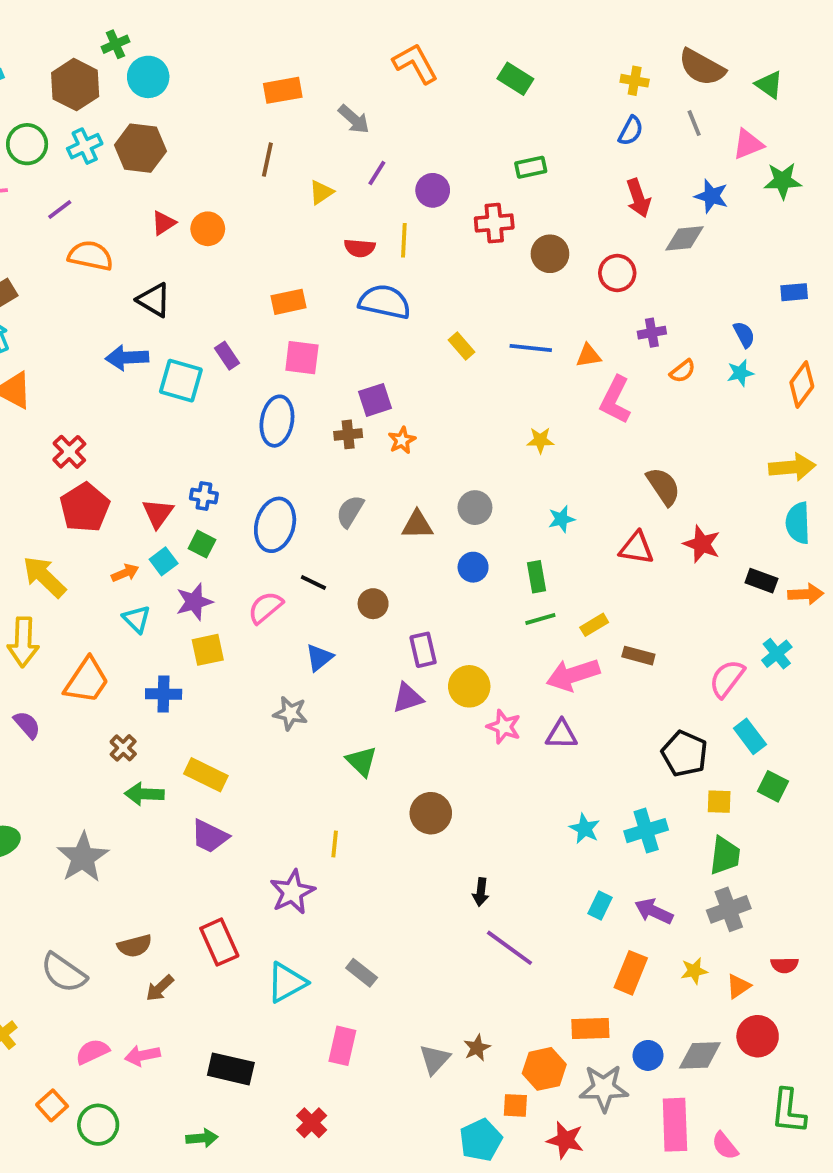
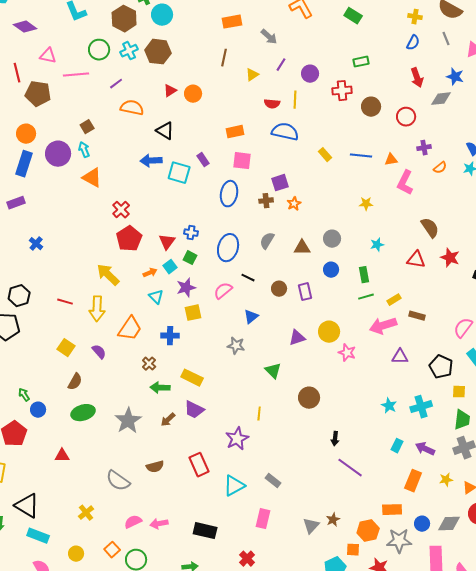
purple rectangle: (423, 650) -> (305, 292), moved
purple triangle: (561, 734) -> (400, 357), moved
brown arrow: (160, 988) -> (168, 420), moved

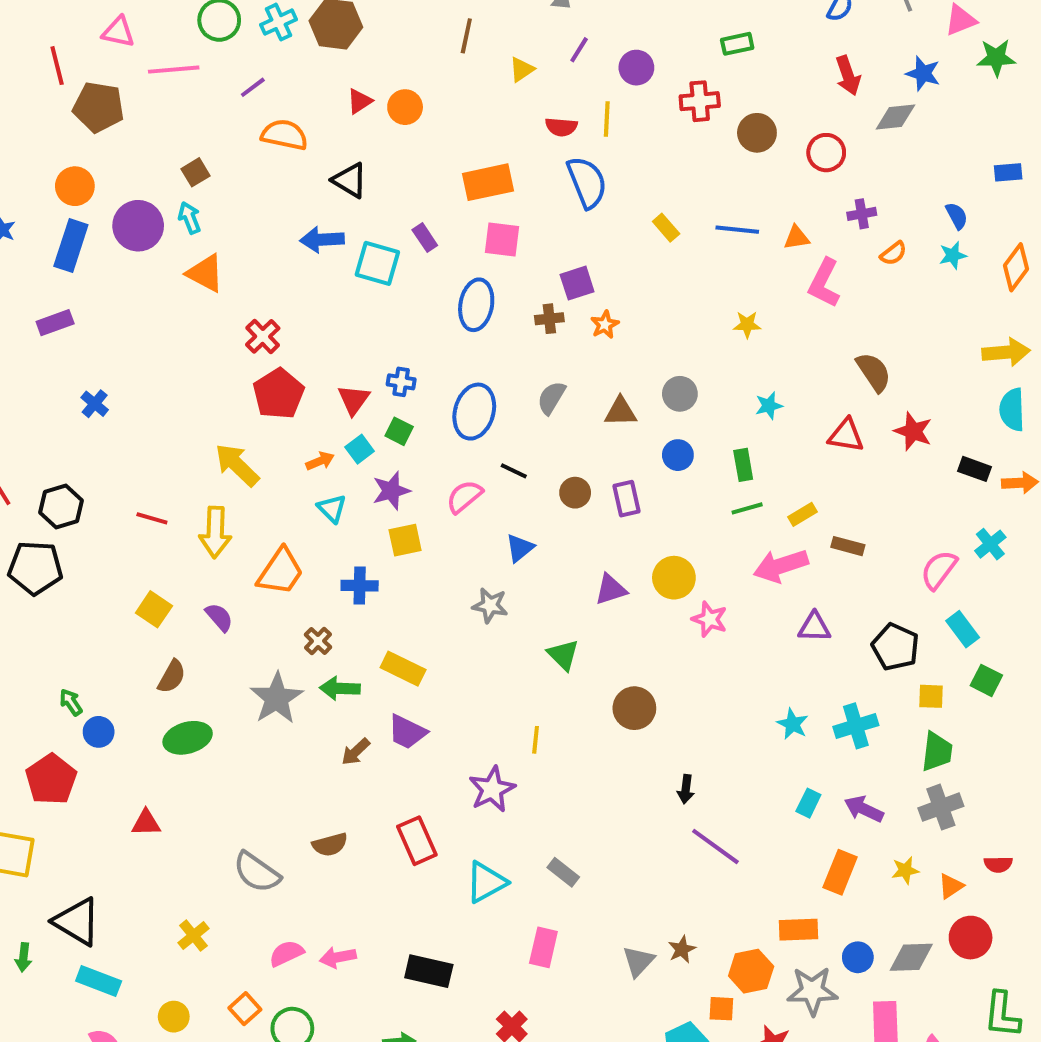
orange rectangle: (235, 132) -> (488, 182), size x1.4
blue semicircle: (285, 132) -> (587, 182), turned 56
gray star: (128, 421) -> (277, 698), moved

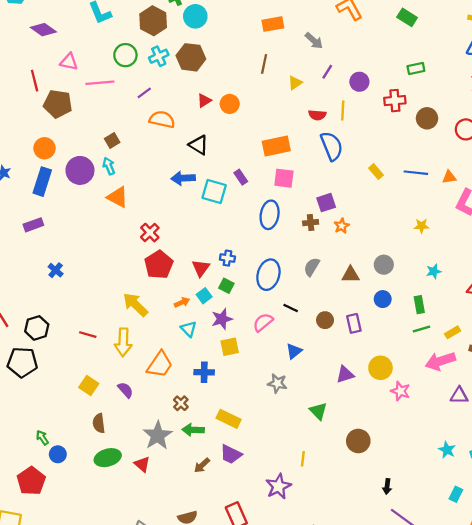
brown semicircle: (172, 677) -> (99, 423), turned 144
red triangle: (146, 823) -> (142, 464), moved, turned 42

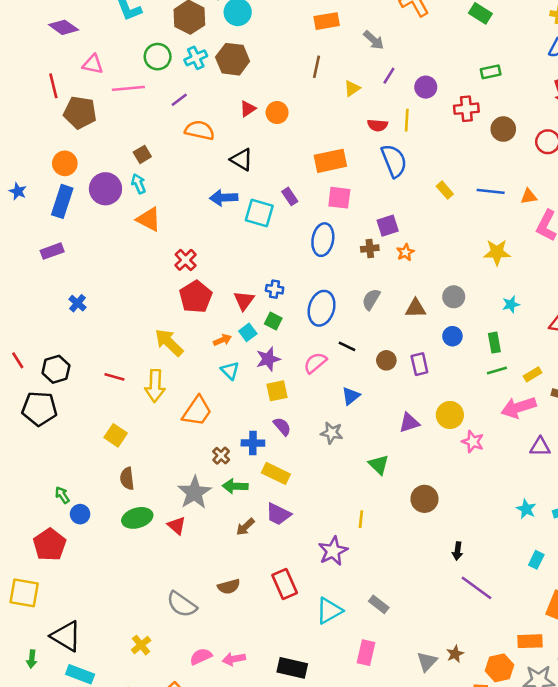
yellow star: (421, 226) -> (497, 252), size x1.5
blue cross: (204, 372) -> (253, 443), moved
purple semicircle: (125, 390) -> (282, 426), moved

